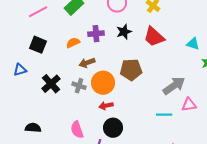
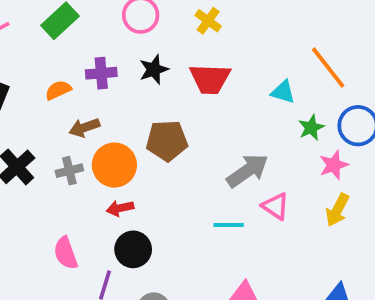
red trapezoid: (154, 37) -> (210, 79), turned -40
gray cross: (79, 86) -> (69, 171), turned -32
pink triangle: (189, 105) -> (276, 206), turned 42

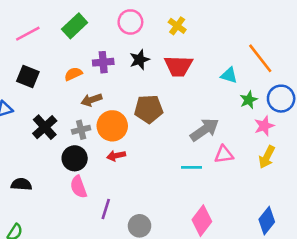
pink triangle: (276, 206) -> (224, 154), turned -42
black circle: (133, 249) -> (75, 158), moved

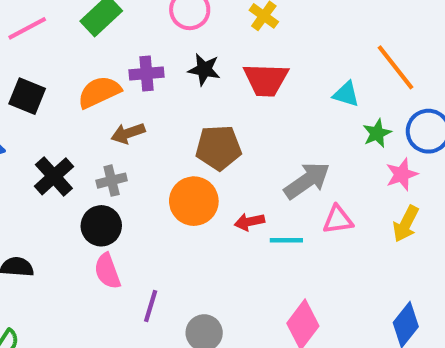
black star: (140, 60) -> (204, 69), turned 30
orange semicircle: (73, 74) -> (99, 92), size x1.5
orange circle: (112, 126) -> (194, 201), moved
red arrow: (116, 156) -> (249, 222), moved

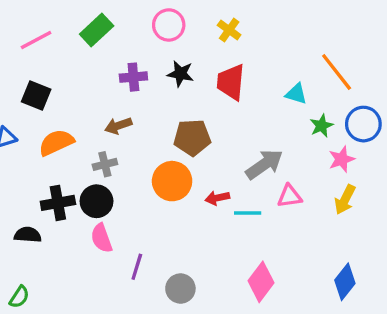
red trapezoid: (266, 80) -> (231, 82), turned 93
orange semicircle: (99, 92) -> (56, 142), moved
black cross: (54, 176) -> (58, 203), moved, turned 32

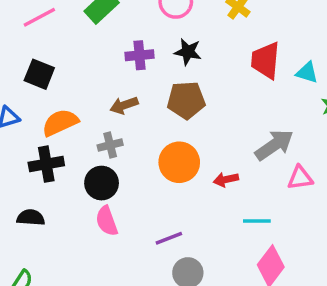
red trapezoid: (231, 82) -> (266, 60), moved
brown pentagon: (192, 137) -> (186, 100), moved
black cross: (58, 203) -> (46, 164), moved
cyan line: (248, 213) -> (257, 221), moved
purple line: (137, 267) -> (169, 238), moved, turned 52

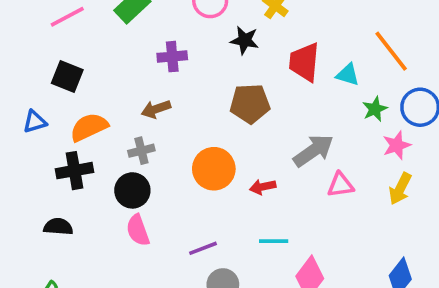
black star: (188, 52) -> (245, 40), moved
brown pentagon: (186, 100) -> (250, 104), moved
cyan line: (257, 221) -> (274, 241), moved

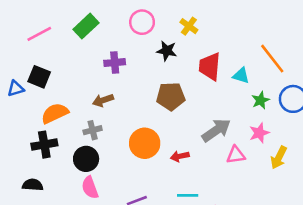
blue triangle: (35, 122) -> (16, 89), moved
pink star: (397, 145) -> (259, 133), moved

